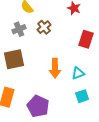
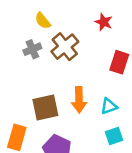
brown cross: (44, 27) -> (65, 47), size x1.5
brown square: (14, 59) -> (45, 108), moved

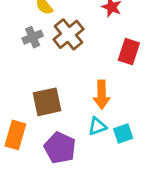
orange arrow: (79, 100) -> (102, 95), moved
cyan triangle: (109, 106) -> (97, 126), moved

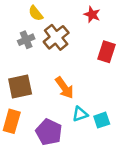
orange arrow: (102, 95) -> (64, 88), moved, turned -35
brown square: (47, 102) -> (20, 86), moved

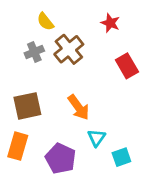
red rectangle: (106, 52) -> (127, 66), turned -48
cyan triangle: (80, 114) -> (97, 138), turned -35
cyan square: (102, 120) -> (121, 157), moved

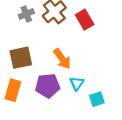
red rectangle: (127, 66) -> (85, 20), moved
purple pentagon: (61, 159) -> (48, 86), moved, turned -30

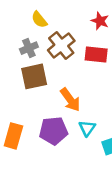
red rectangle: (85, 20) -> (96, 54), turned -54
brown square: (21, 58) -> (34, 76), moved

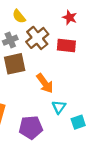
purple pentagon: (53, 131) -> (31, 127), moved

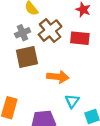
orange arrow: (45, 83) -> (58, 77), turned -48

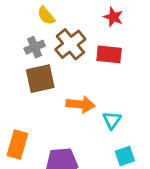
cyan triangle: (72, 101) -> (112, 120), moved

